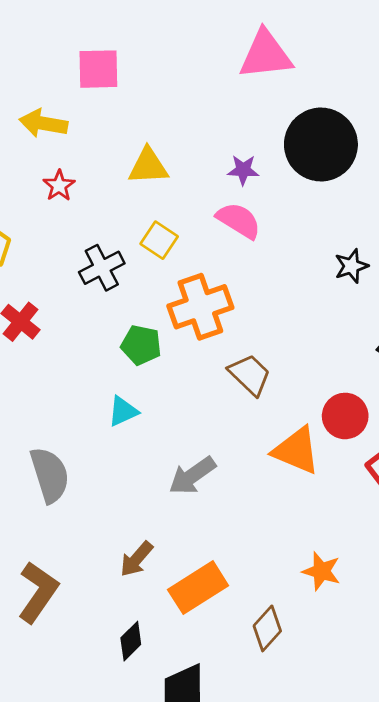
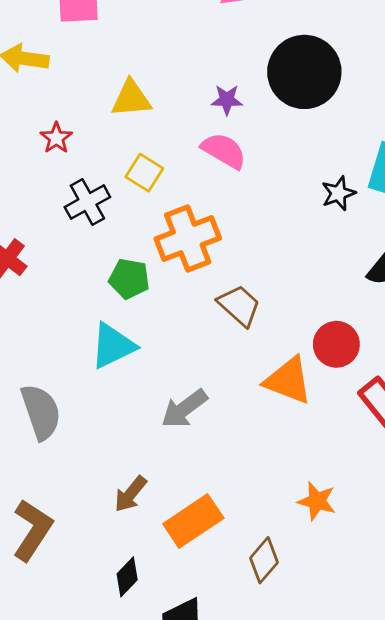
red star: (59, 186) -> (56, 138), moved
cyan triangle: (123, 411) -> (113, 346), size x1.5

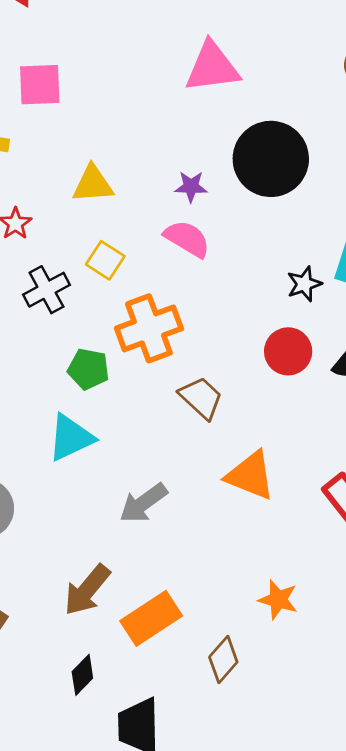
red circle: (336, 344) -> (288, 351), moved
brown arrow: (130, 494) -> (87, 590), size x1.4

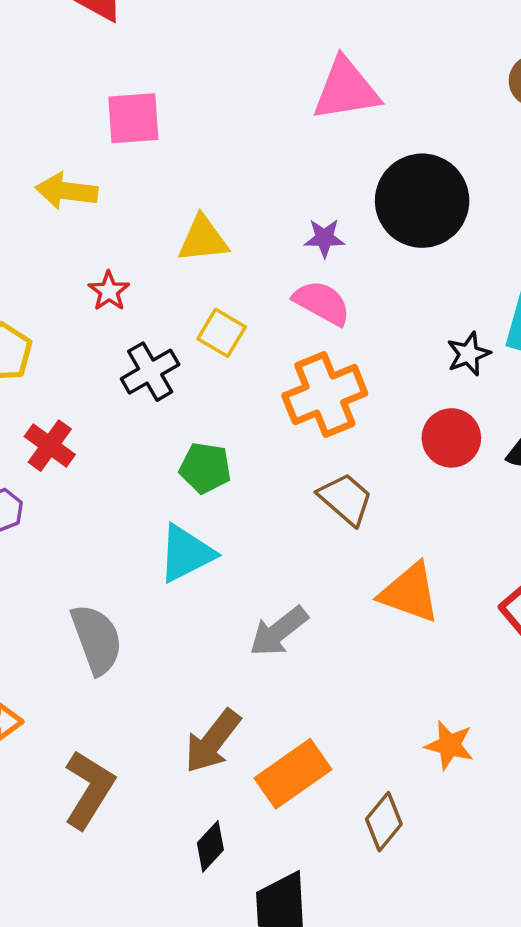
orange cross: (149, 328) -> (325, 395), moved

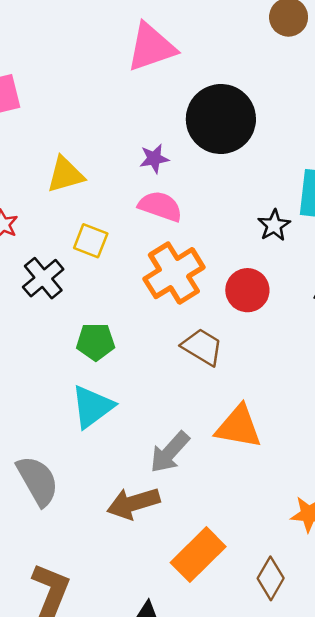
red circle: (451, 438) -> (247, 290), moved
orange triangle: (410, 593) -> (239, 427), moved
brown arrow: (213, 741) -> (133, 503), moved, turned 45

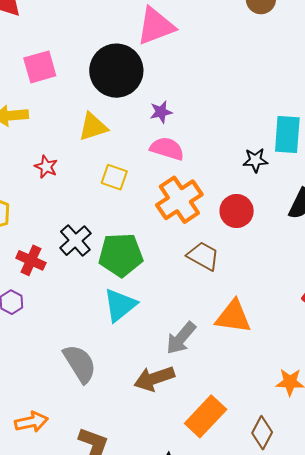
black circle: (221, 119) -> (116, 71), moved
black star: (274, 225) -> (255, 160), turned 30
black cross: (43, 278) -> (75, 241), moved
green pentagon: (96, 342) -> (121, 255), size x1.5

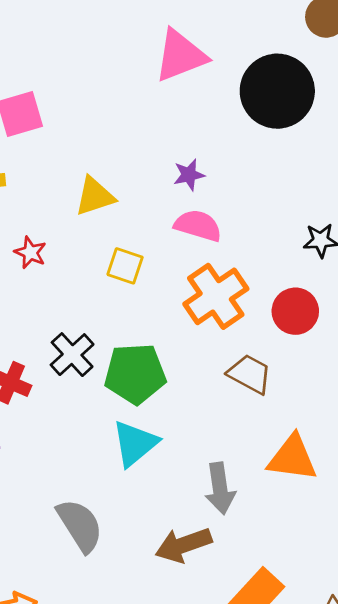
black circle: (116, 71) -> (277, 91), moved
gray arrow: (181, 338) -> (220, 488), turned -48

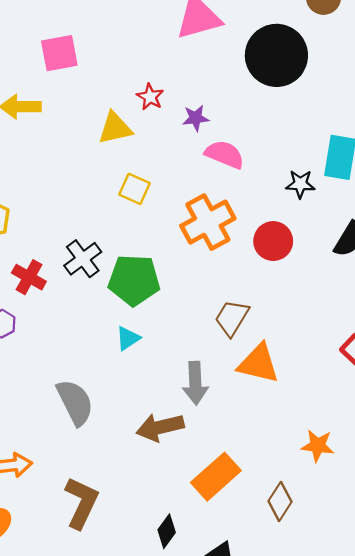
pink semicircle: (198, 226) -> (225, 154), moved
red star: (30, 253) -> (150, 97), moved
brown trapezoid: (250, 374) -> (232, 318), moved, turned -93
cyan triangle: (135, 443) -> (128, 338), size x0.6

